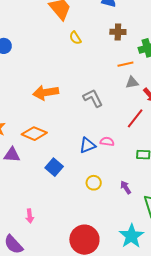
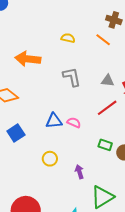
yellow semicircle: (75, 38) -> (68, 38), moved, turned 120
orange line: (125, 64) -> (103, 40), moved, turned 35
gray triangle: (132, 82) -> (108, 81), moved

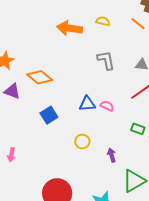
orange arrow: (28, 59) -> (69, 28), moved

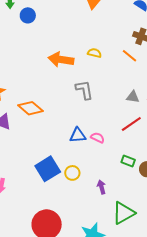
gray L-shape: (106, 60) -> (84, 90), moved
blue square: (49, 115) -> (48, 169), moved, size x1.4

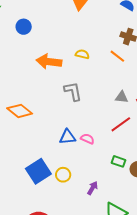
blue circle: (28, 15) -> (24, 27), moved
purple arrow: (101, 187) -> (93, 188), turned 48

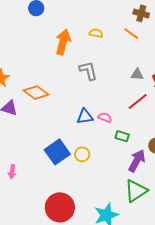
orange arrow: (49, 62) -> (63, 42), turned 100
green rectangle: (119, 161) -> (122, 136), moved
purple arrow: (93, 188) -> (137, 161), moved, size x1.6

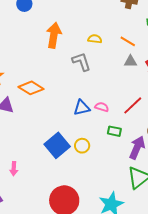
yellow semicircle: (96, 33) -> (95, 39), moved
orange line: (131, 34) -> (128, 41), moved
red line: (138, 102) -> (133, 105), moved
green rectangle: (122, 136) -> (114, 131), moved

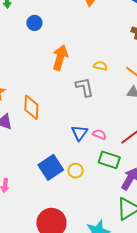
orange diamond: (31, 88) -> (31, 107), turned 55
blue triangle: (82, 108) -> (80, 133), turned -48
green rectangle: (114, 131) -> (109, 160), size x1.5

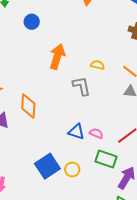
blue triangle: (80, 133) -> (76, 132), turned -48

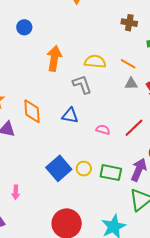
yellow semicircle: (97, 65) -> (95, 62), size x1.5
blue triangle: (76, 132) -> (70, 115), moved
green rectangle: (106, 159) -> (111, 173), moved

